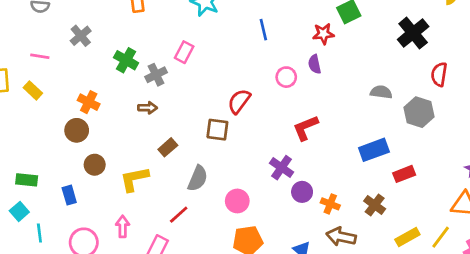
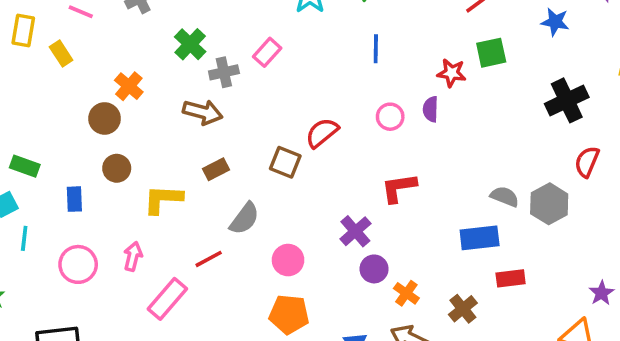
gray semicircle: (381, 92) -> (505, 197), moved
brown arrow: (148, 108) -> (203, 112), size x1.5

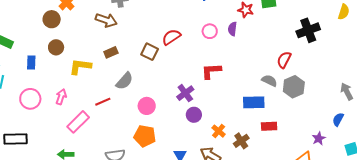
red semicircle: (587, 162) -> (284, 60), moved
orange cross: (406, 293) -> (219, 131), moved

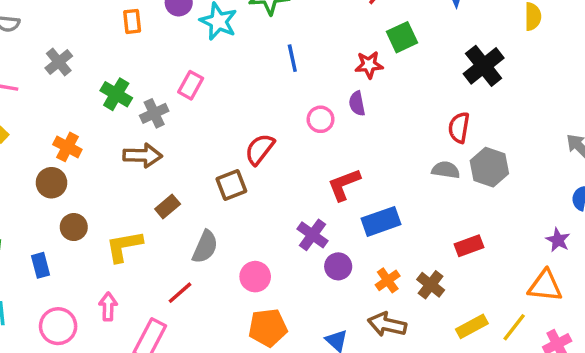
brown square: (150, 52) -> (231, 185), turned -30
blue rectangle: (254, 102) -> (381, 221), moved
orange cross: (219, 131) -> (388, 280), turned 32

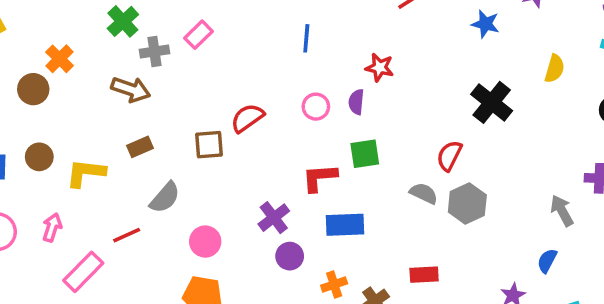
green square: (402, 37) -> (365, 154), moved
black cross: (484, 66) -> (492, 102), turned -30
brown circle: (74, 227) -> (39, 157), moved

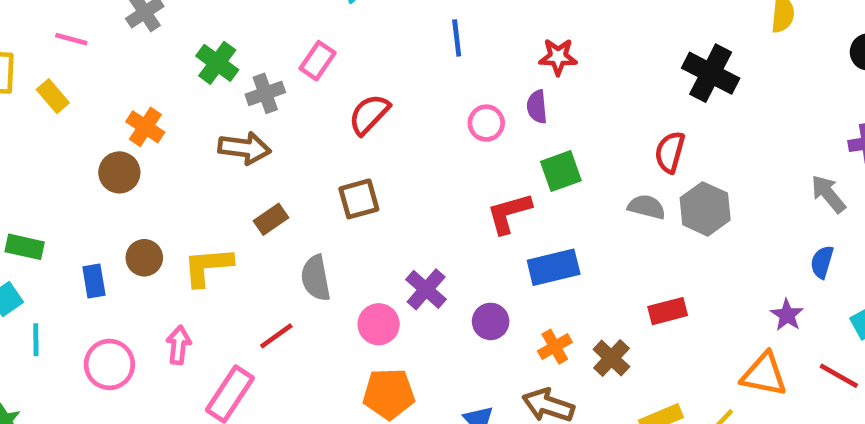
red semicircle: (247, 118) -> (369, 114), moved
gray semicircle: (165, 198) -> (316, 278), turned 140
purple cross: (274, 218) -> (426, 289), moved

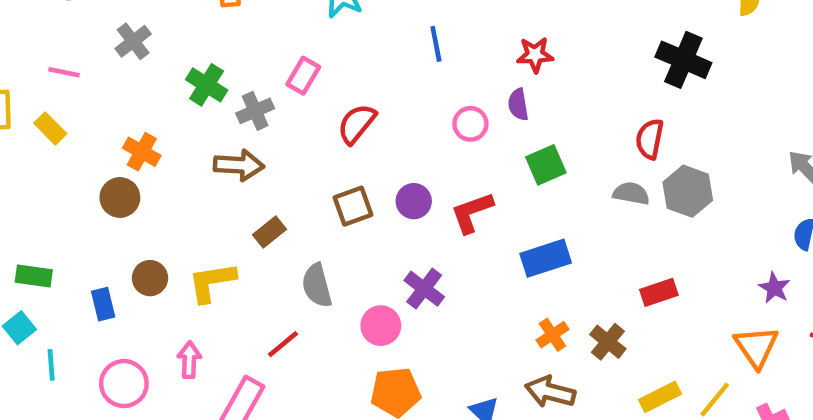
red L-shape: (509, 213) -> (472, 212), moved
purple circle: (491, 321) -> (414, 201), moved
orange triangle: (764, 374) -> (756, 347), turned 48

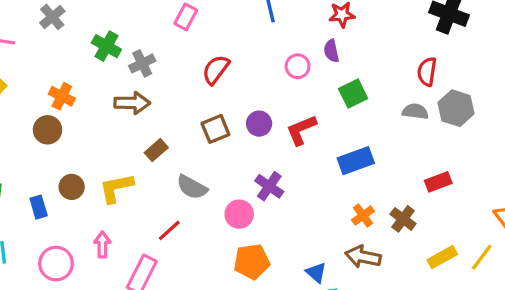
pink rectangle: (303, 76) -> (186, 17), moved
gray semicircle: (317, 285) -> (192, 187), turned -44

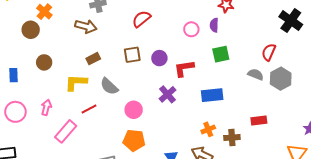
purple cross: (269, 186) -> (167, 94), moved
brown circle: (72, 187) -> (44, 62), moved
yellow L-shape: (116, 188) -> (76, 82), moved
brown cross: (403, 219) -> (232, 138), turned 35

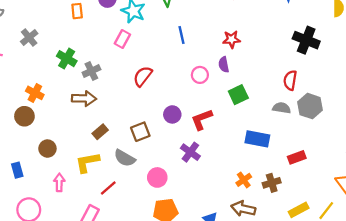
brown square: (132, 55) -> (140, 132), moved
blue rectangle: (212, 95) -> (257, 139), moved, turned 30
pink arrow: (46, 107) -> (59, 182), moved

